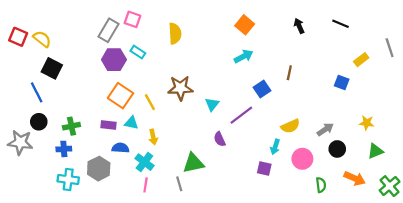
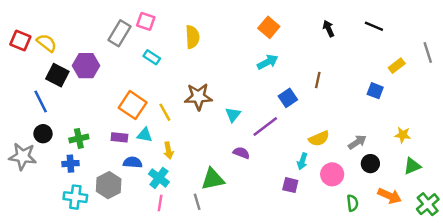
purple hexagon: (114, 60) -> (86, 66), moved
purple semicircle: (220, 139) -> (241, 153), turned 136

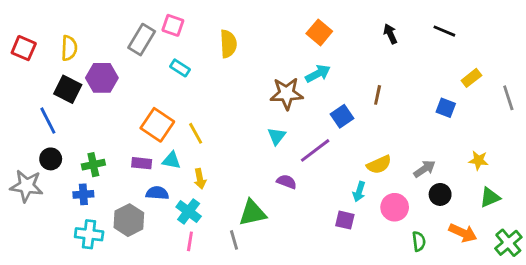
yellow semicircle: (47, 43) -> (69, 48), moved, turned 54
gray line: (428, 52) -> (508, 98), moved
brown star: (198, 97) -> (287, 94), moved

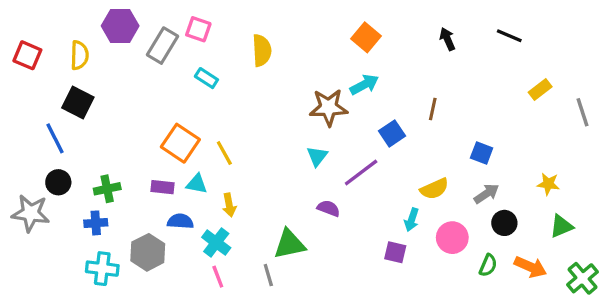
purple hexagon: (102, 78) -> (120, 26), moved
blue square: (446, 108) -> (482, 153), moved
pink line: (190, 241) -> (218, 277), turned -30
green semicircle: (419, 241) -> (488, 265), moved, turned 30

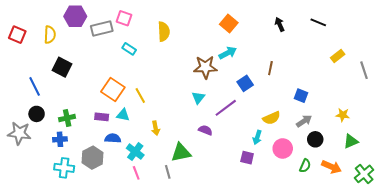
gray rectangle: (162, 46) -> (102, 28), turned 45
black square: (78, 102) -> (62, 67), moved
yellow arrow: (229, 205) -> (156, 128), moved

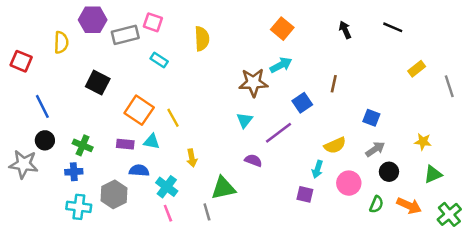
red square: (17, 35) -> (21, 61), moved
black square: (62, 67) -> (98, 83), moved
green cross: (67, 118) -> (83, 145), turned 35

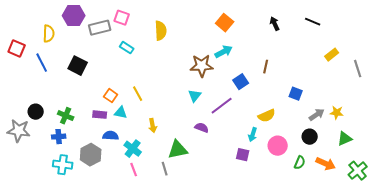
blue line: (42, 106) -> (42, 63), moved
orange square: (139, 110) -> (111, 96), moved, size x0.6
gray arrow: (375, 149) -> (317, 115), moved

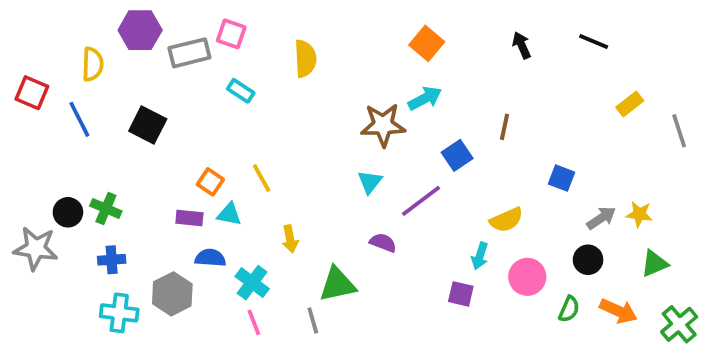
green cross: (66, 116) -> (106, 208), moved

